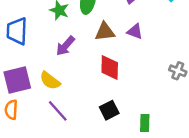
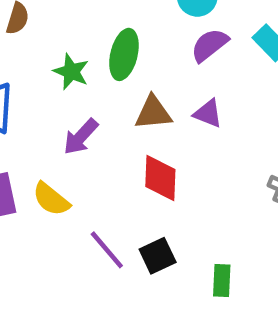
purple line: (58, 111) -> (107, 250), moved

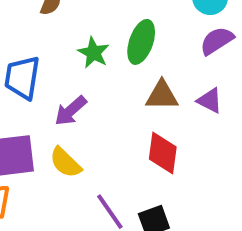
purple arrow: (81, 137) -> (71, 111), moved

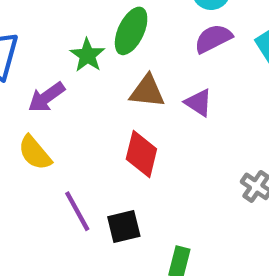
green star: (94, 53) -> (87, 55), moved

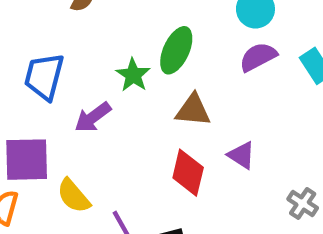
purple triangle: (199, 103) -> (242, 155), moved
yellow semicircle: (35, 153) -> (74, 196), moved

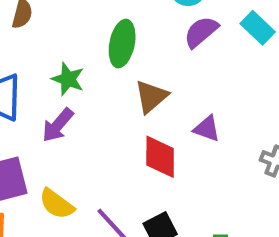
green star: (133, 75) -> (68, 79), moved
brown triangle: (193, 110) -> (151, 97), turned -33

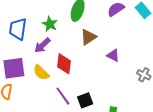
red diamond: (160, 157) -> (64, 64), moved
yellow semicircle: (57, 204) -> (41, 73), moved

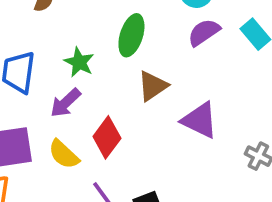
purple triangle: (113, 55) -> (200, 120), size x1.5
red diamond: (64, 64) -> (107, 137), turned 30

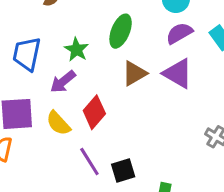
purple triangle: (200, 120) -> (178, 73), moved

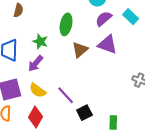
red diamond: (94, 112) -> (36, 117), moved
purple line: (89, 162) -> (66, 95), moved

